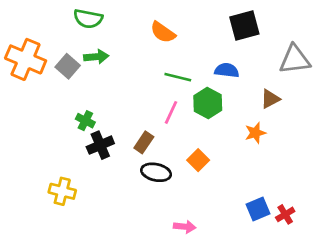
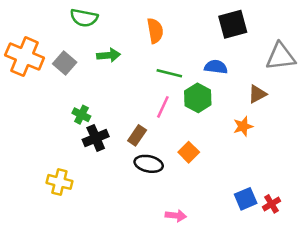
orange semicircle: (163, 32) -> (155, 31), turned -135
green arrow: (96, 57) -> (109, 55), moved

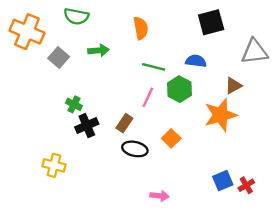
orange cross: (25, 57) -> (27, 32), moved
orange star: (243, 126) -> (220, 115), size x1.8

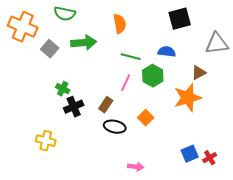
green arrow: (99, 50) -> (84, 43), size x1.4

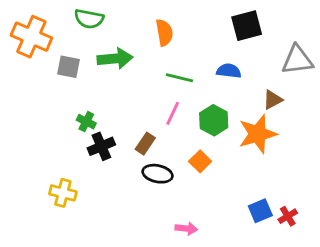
gray square: (50, 49) -> (68, 67), turned -30
green hexagon: (153, 76) -> (214, 120), moved

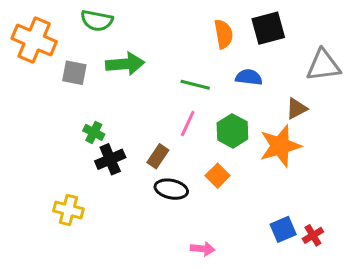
orange semicircle: (164, 33) -> (223, 34), moved

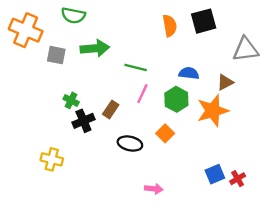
blue semicircle: (249, 77) -> (189, 73), moved
green line: (195, 85) -> (136, 68), moved
brown rectangle: (158, 156) -> (111, 110), moved

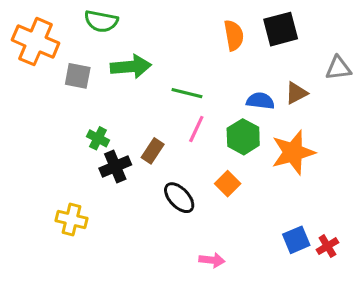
gray triangle: (246, 49) -> (338, 68), size x0.7
brown triangle: (225, 82) -> (296, 93), moved
black ellipse: (130, 144) -> (179, 198), turned 35

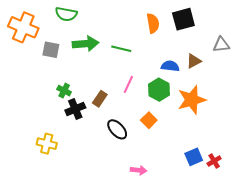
green line: (187, 93) -> (121, 49), moved

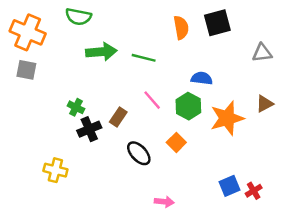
gray square: (51, 50) -> (26, 70), moved
brown triangle: (194, 61) -> (265, 104), moved
pink line: (128, 84) -> (152, 100), turned -66

